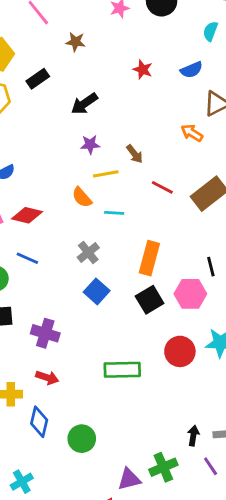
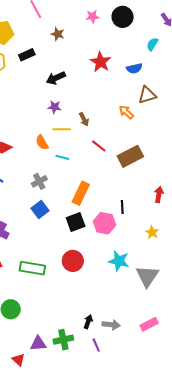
red star: (143, 70) -> (101, 62), size x1.5
red circle: (180, 351) -> (73, 261), moved
green rectangle: (122, 370) -> (32, 268), moved

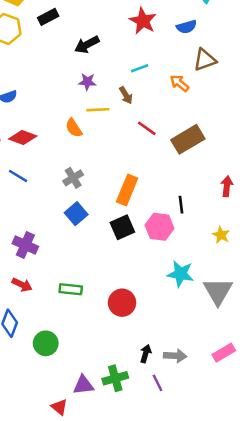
cyan line: (62, 157) -> (140, 68), moved, turned -32
red circle: (73, 261) -> (122, 303), moved
green rectangle: (32, 268) -> (71, 289), size x0.7

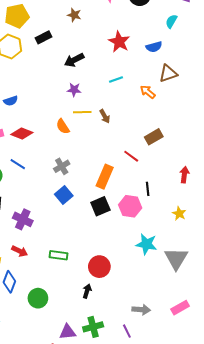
brown arrow: (126, 95) -> (105, 116), moved
red line: (147, 128) -> (131, 156), moved
brown rectangle: (188, 139) -> (154, 137), size x0.7
black arrow: (146, 354) -> (87, 291), moved

